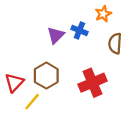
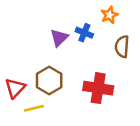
red cross: (93, 83) -> (98, 88), turned 32
yellow line: (32, 102) -> (34, 108), turned 36

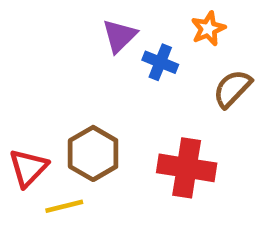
purple triangle: (59, 38) -> (119, 36), moved
brown semicircle: (122, 47) -> (232, 89), turned 40

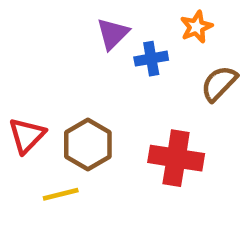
blue cross: (160, 62) -> (151, 59), turned -32
red triangle: (28, 168) -> (27, 135), moved

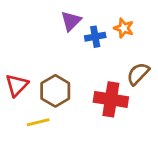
orange star: (196, 27) -> (124, 28), moved, turned -30
brown semicircle: (219, 83) -> (138, 74), moved

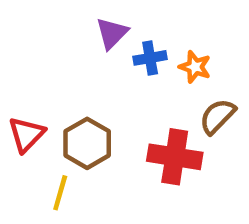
orange star: (124, 28) -> (195, 67), moved
yellow line: (38, 122) -> (60, 193), turned -60

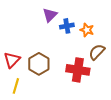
yellow line: (60, 193) -> (16, 86), moved

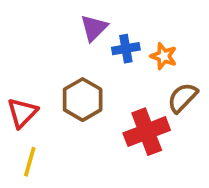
brown hexagon: (39, 64) -> (83, 100), moved
red cross: (78, 70) -> (147, 132), turned -30

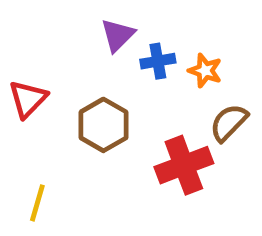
red triangle: (22, 113) -> (28, 99), moved

